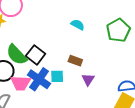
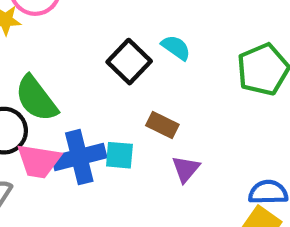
black square: (36, 55) -> (129, 62), moved
blue cross: (39, 79) -> (79, 157), turned 35

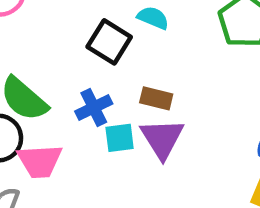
blue cross: (79, 157) -> (94, 107), moved, size x0.7
purple triangle: (186, 169) -> (162, 138), moved, size x1.5

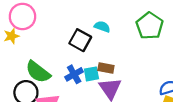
cyan square: (120, 138) -> (91, 74), moved

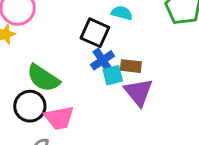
blue cross: (74, 74) -> (103, 60), moved

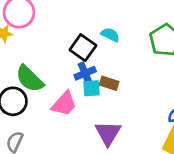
purple triangle: (138, 92) -> (108, 133), moved
pink trapezoid: (59, 118) -> (64, 104), moved, turned -48

